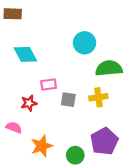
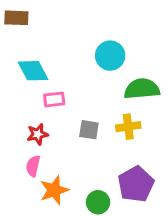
pink rectangle: (49, 85) -> (54, 99), moved
pink semicircle: (14, 127) -> (33, 166), moved, turned -98

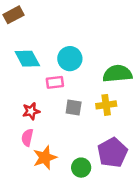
brown rectangle: (16, 18) -> (13, 15), turned -30
cyan circle: (110, 56) -> (70, 59), moved
pink rectangle: (54, 99) -> (55, 82), moved

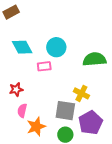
yellow cross: (106, 105) -> (81, 93), moved, turned 35
gray square: (74, 107) -> (65, 111), moved, size x1.5
red star: (31, 111) -> (16, 89), moved

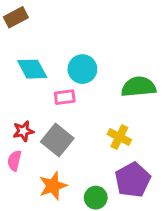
pink semicircle: (22, 111) -> (14, 161), moved
gray square: (65, 111) -> (57, 140), moved, turned 30

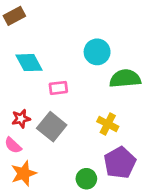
cyan circle: (82, 69) -> (97, 52), moved
pink semicircle: (14, 161) -> (13, 145), turned -60
orange star: (53, 186) -> (24, 173), moved

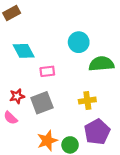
yellow cross: (108, 124) -> (87, 101), turned -35
gray square: (52, 127) -> (42, 103), turned 30
orange star: (24, 173) -> (47, 141), moved

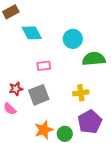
cyan diamond: (24, 51) -> (32, 33), moved

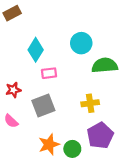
cyan diamond: (32, 33) -> (36, 50), moved, turned 60
red star: (16, 89) -> (13, 90), moved

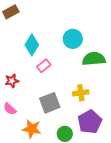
pink rectangle: (49, 73) -> (44, 66), turned -32
gray square: (43, 105) -> (50, 103), moved
orange star: (49, 144) -> (32, 129), moved, turned 30

